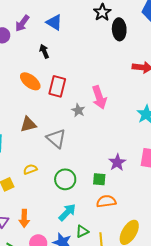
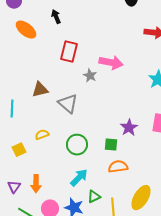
orange ellipse: (30, 81) -> (26, 30), moved
pink arrow: (99, 97) -> (111, 63), turned -60

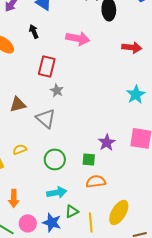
pink arrow: (111, 63) -> (78, 38), moved
gray star: (90, 76) -> (57, 90), moved
cyan arrow: (79, 178) -> (57, 192), turned 36

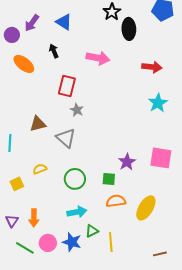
cyan star: (136, 94) -> (158, 103), moved
yellow ellipse: (119, 212) -> (146, 208), moved

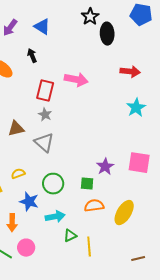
pink arrow: (98, 58) -> (76, 80), moved
gray star: (77, 110) -> (45, 115), moved
blue star: (72, 242) -> (29, 202), moved

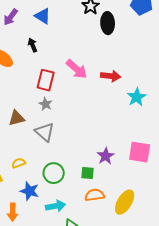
red arrow: (130, 72) -> (111, 76), moved
pink arrow: (76, 80) -> (77, 69), turned 30

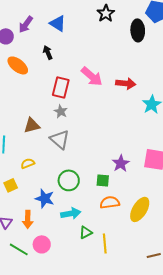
black ellipse: (108, 23) -> (138, 30), moved
yellow semicircle: (19, 163) -> (28, 163), moved

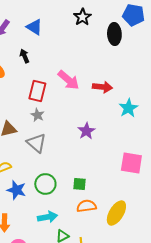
purple star: (121, 163) -> (86, 131), moved
blue star: (45, 198) -> (16, 190), moved

